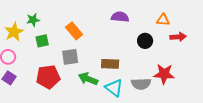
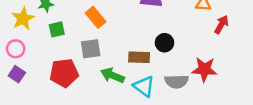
red arrow: (178, 37) -> (221, 25), turned -56
black circle: (145, 41) -> (164, 43), moved

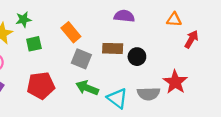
gray square: (91, 49) -> (81, 59), moved, turned 30
brown rectangle: (139, 57) -> (113, 48), moved
red star: (204, 69) -> (175, 82), turned 30

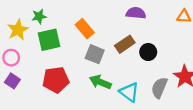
green square: (34, 44) -> (49, 40), size x1.5
brown rectangle: (113, 48) -> (125, 44), turned -36
gray semicircle: (149, 94) -> (159, 88), turned 115

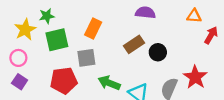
orange rectangle: (85, 29) -> (93, 28), turned 66
gray square: (95, 54) -> (86, 58), moved, turned -30

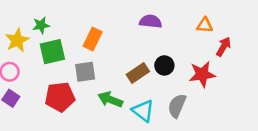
brown rectangle: (134, 44) -> (138, 73), moved
red star: (195, 77) -> (202, 74), moved, turned 30

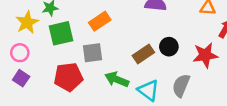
orange rectangle: (93, 39) -> (100, 21), turned 30

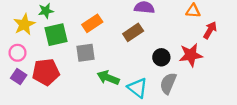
black circle: (169, 47) -> (161, 57), moved
brown rectangle: (143, 54) -> (133, 32), moved
red pentagon: (68, 77) -> (46, 72), moved

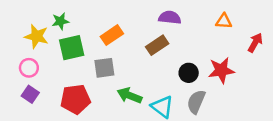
yellow star: (24, 24) -> (36, 36), turned -30
red arrow: (210, 30) -> (255, 43), moved
red pentagon: (46, 72) -> (75, 99), moved

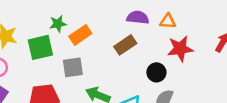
green star: (60, 21) -> (58, 24), moved
orange triangle: (224, 21) -> (168, 21), moved
red star: (221, 70) -> (180, 49), moved

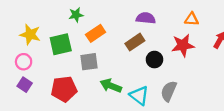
orange triangle: (168, 21) -> (192, 19), moved
green star: (58, 24) -> (76, 15), moved
black circle: (156, 72) -> (154, 60), moved

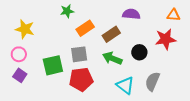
brown rectangle: (135, 42) -> (111, 34), moved
green square: (61, 44) -> (53, 65), moved
green arrow: (111, 86) -> (112, 58), moved
red pentagon: (64, 89) -> (81, 79), moved

